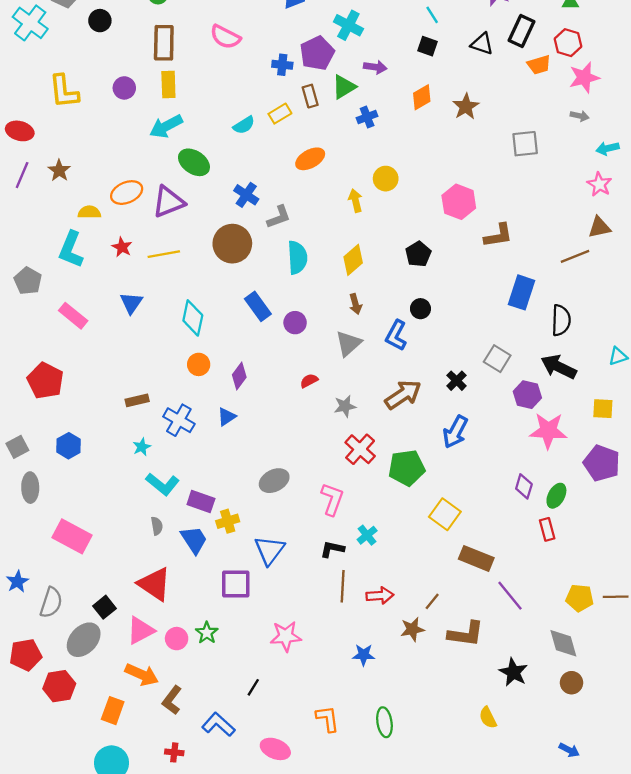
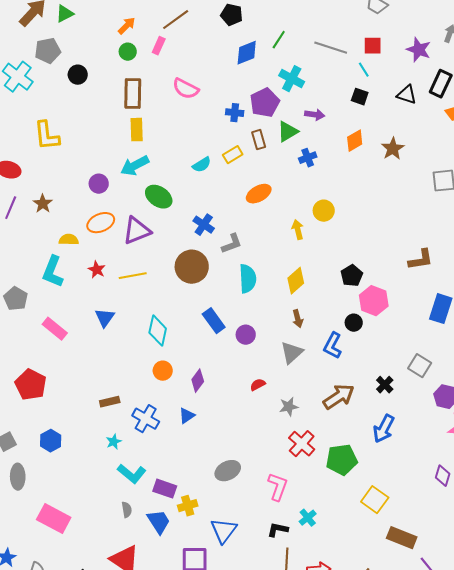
purple circle: (124, 88) -> (99, 184), moved
pink hexagon: (459, 202) -> (374, 301), moved

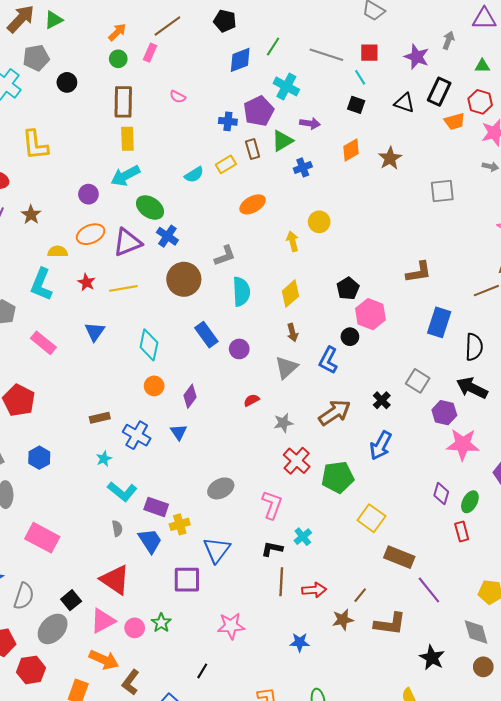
pink semicircle: (186, 89) -> (178, 97), size x0.6
blue cross: (204, 225) -> (167, 236), moved
blue triangle: (187, 416) -> (179, 432), turned -30

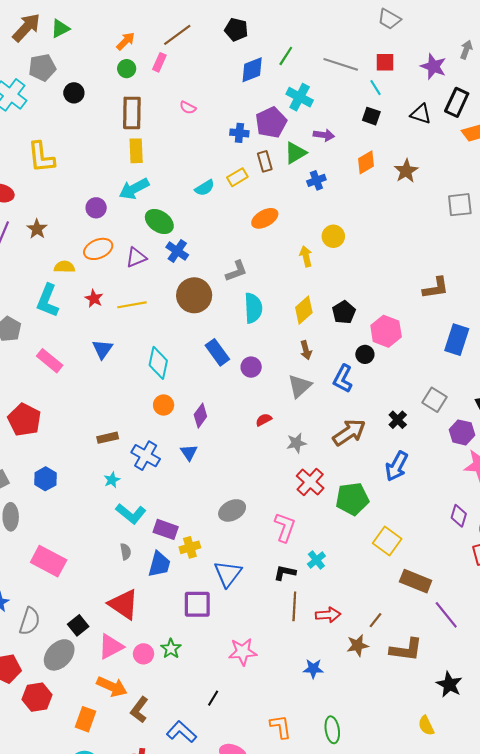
purple triangle: (127, 242) -> (136, 257), size x0.7
black pentagon: (348, 288) -> (344, 312), moved
blue trapezoid: (150, 541) -> (159, 564), turned 48

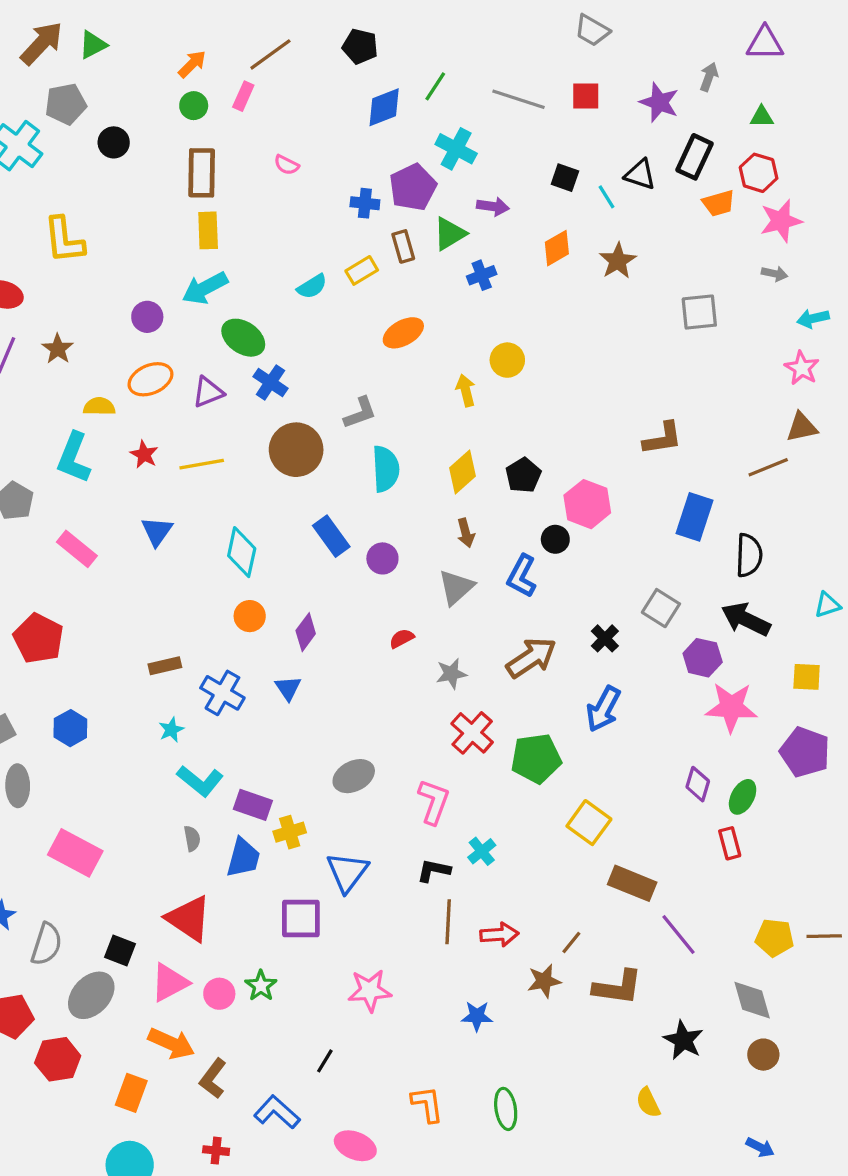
cyan line: (375, 88) -> (607, 197), moved
black square: (78, 625) -> (120, 951), turned -30

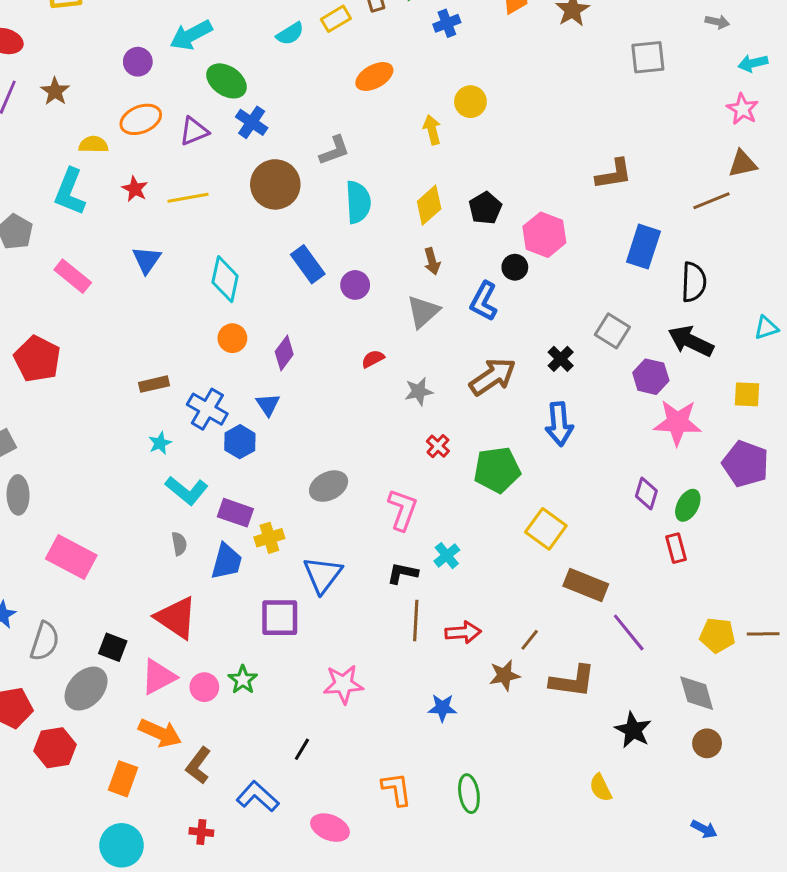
blue arrow: (603, 709) -> (559, 424), turned -33
blue hexagon: (70, 728) -> (240, 442), moved
red cross: (472, 733) -> (438, 446), size x0.6

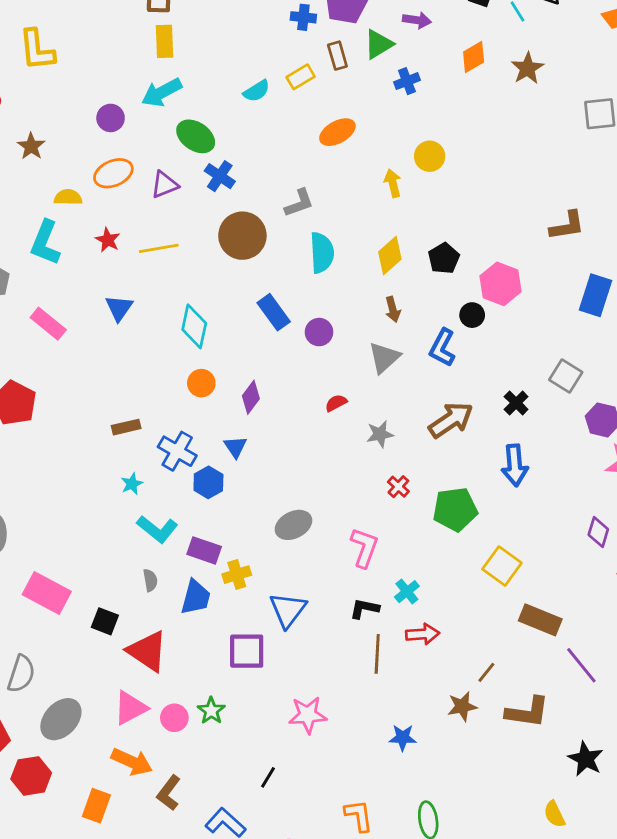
red arrow: (463, 632) -> (423, 634), moved
black square: (113, 647) -> (105, 621), moved

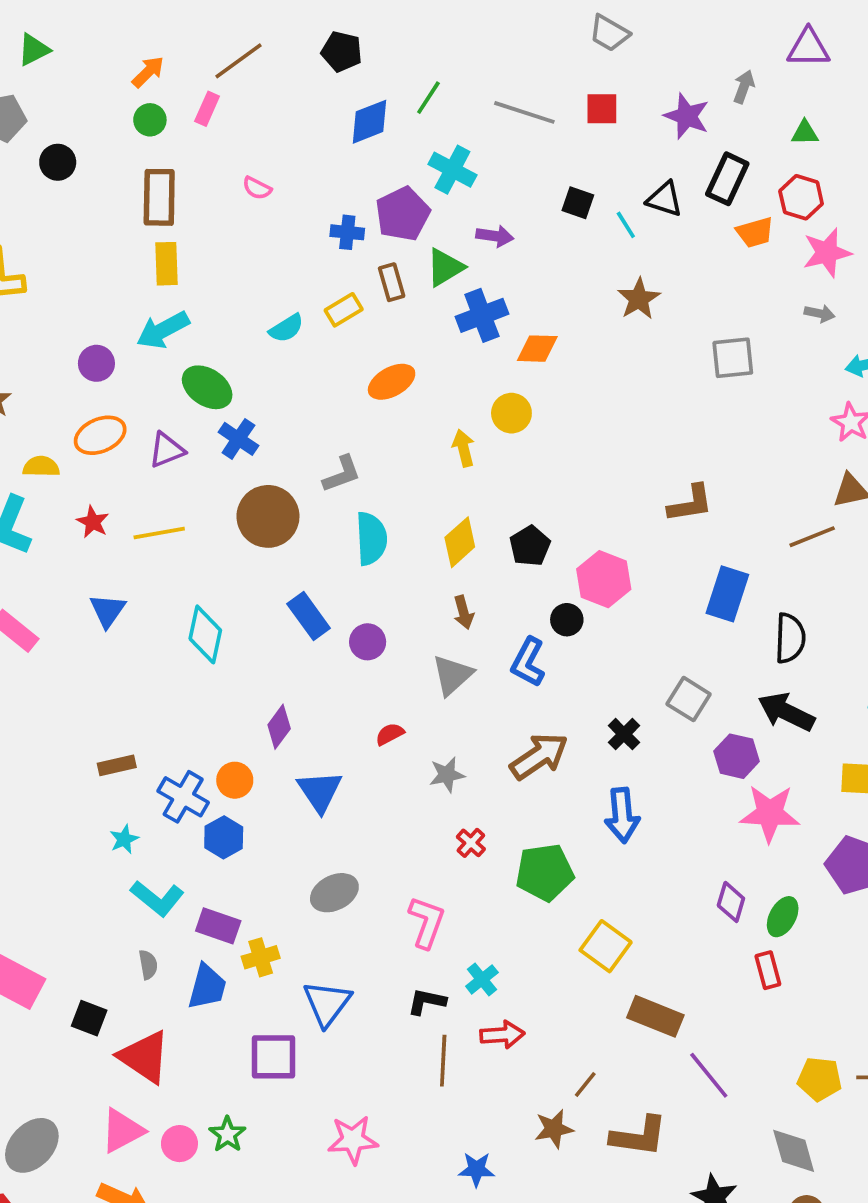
orange diamond: (474, 57) -> (537, 349), moved, turned 32
blue cross: (407, 81) -> (482, 315), size x1.5
orange circle: (201, 383) -> (235, 780), moved
blue triangle: (235, 447) -> (320, 791), moved, size x1.5

